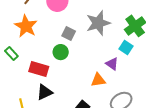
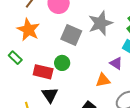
gray square: (69, 33) -> (71, 35), size x1.5
green circle: (61, 52) -> (62, 63), moved
black triangle: (44, 92) -> (50, 95), turned -36

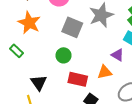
red rectangle: (43, 72) -> (78, 79), moved
black triangle: (50, 95) -> (39, 83), moved

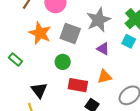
orange star: (29, 23) -> (40, 33), moved
purple triangle: (117, 55) -> (103, 49), moved

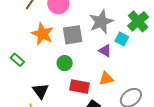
gray square: (70, 33) -> (73, 35), turned -30
cyan square: (129, 41) -> (122, 39), moved

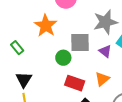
gray square: (73, 35) -> (80, 42), moved
orange triangle: (106, 79) -> (102, 79), turned -35
black triangle: (41, 91) -> (24, 80), moved

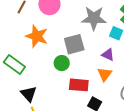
gray star: (105, 22) -> (94, 18), turned 30
green rectangle: (17, 48) -> (14, 65), size x1.5
purple triangle: (105, 51) -> (108, 55), moved

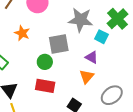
orange star: (37, 36) -> (22, 33), size x0.7
red rectangle: (79, 85) -> (45, 86), moved

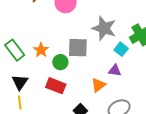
orange star: (22, 33) -> (41, 50), moved
purple triangle: (92, 57) -> (115, 70), moved, turned -32

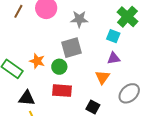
gray star: (104, 28) -> (79, 19), moved, size x0.7
black triangle: (20, 82) -> (27, 98), turned -42

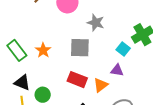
green circle: (59, 67) -> (43, 95), moved
red rectangle: (62, 91) -> (77, 80), moved

